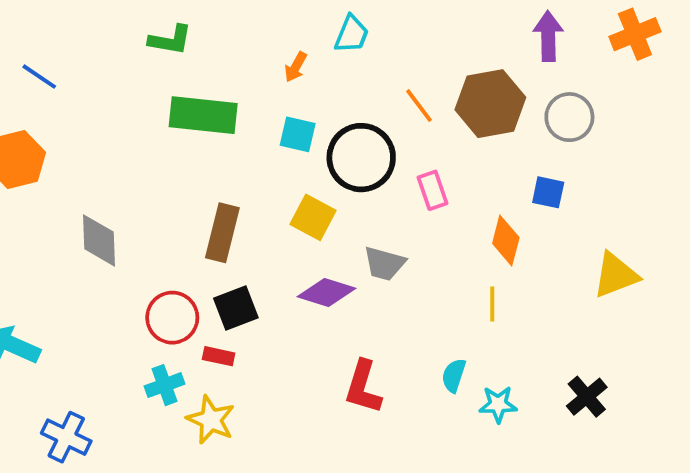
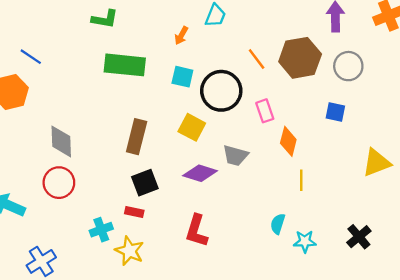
blue line: (39, 77) -> (31, 57), moved
orange diamond: (506, 240) -> (288, 141), moved
red circle: (172, 318) -> (59, 183), moved
red L-shape: (363, 387) -> (197, 231), moved
blue cross: (66, 437) -> (41, 261), turned 32

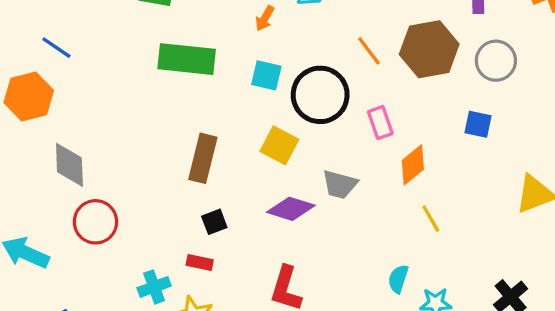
gray diamond: (61, 141) -> (69, 165), moved
orange diamond: (288, 141) -> (413, 165), turned 36
yellow line: (301, 180) -> (431, 219), turned -30
black square: (145, 183) -> (214, 222), size x0.7

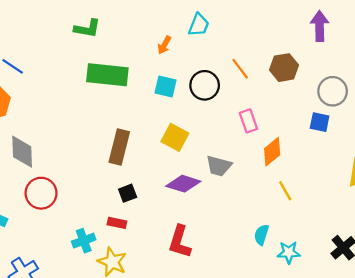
brown hexagon: (429, 49) -> (284, 68), size x0.7
gray circle: (496, 61) -> (333, 91), moved
black circle: (320, 95) -> (205, 85), moved, size x0.7

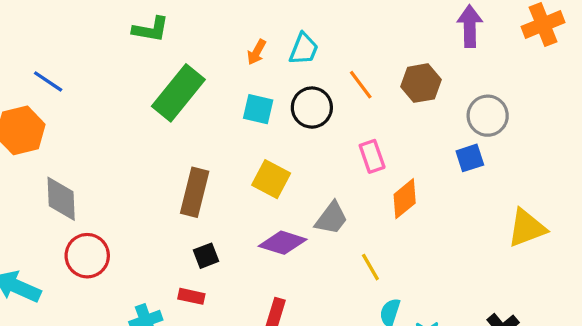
cyan trapezoid: (199, 25) -> (304, 49), moved
green rectangle: (107, 75) -> (178, 93), turned -57
blue square: (320, 122) -> (470, 158), turned -30
gray trapezoid: (219, 166) -> (331, 218), turned -68
yellow line: (285, 191) -> (370, 267), moved

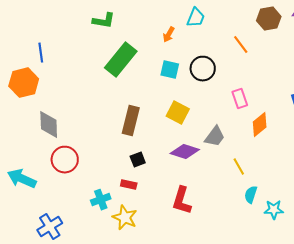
cyan trapezoid: (304, 49) -> (196, 18), moved
blue line: (48, 81) -> (41, 53), turned 48
brown hexagon: (421, 83) -> (269, 19), moved
orange line: (361, 85) -> (241, 45), moved

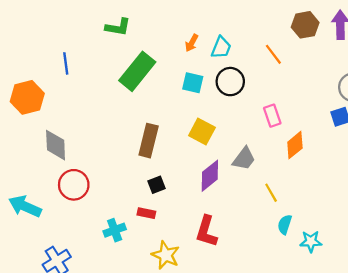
cyan trapezoid: (196, 18) -> (221, 48), moved
blue line: (41, 53) -> (66, 63), moved
purple diamond: (185, 152) -> (210, 176), turned -56
yellow star: (125, 218) -> (166, 255), moved

